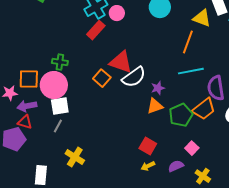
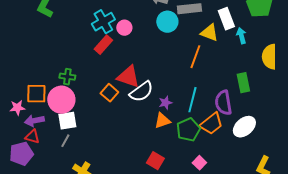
cyan line: (191, 71) -> (192, 100), moved, turned -65

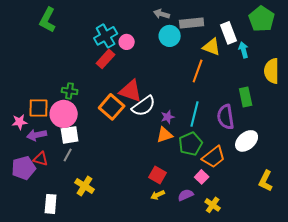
orange square: (109, 93) -> (112, 107), size x1.4
orange trapezoid: (211, 124) -> (214, 157), moved
red triangle: (32, 137) -> (41, 159), moved

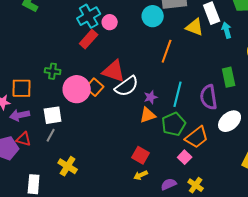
orange line: (198, 71) -> (167, 51), moved
orange square: (112, 107) -> (95, 87), size x0.7
pink circle: (64, 114) -> (77, 89), moved
purple semicircle: (186, 195) -> (169, 184), moved

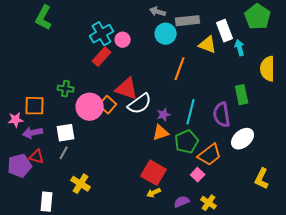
red square: (141, 155) -> (154, 173), size x1.4

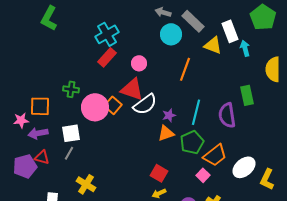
gray rectangle: (188, 21) -> (193, 21), turned 50
pink circle: (123, 40) -> (139, 63), moved
white ellipse: (243, 139) -> (244, 167), moved
red square: (154, 173) -> (159, 173), size x0.7

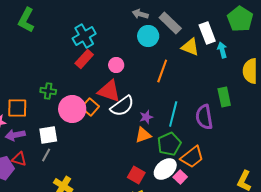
white ellipse: (244, 167) -> (165, 169), moved

